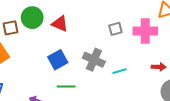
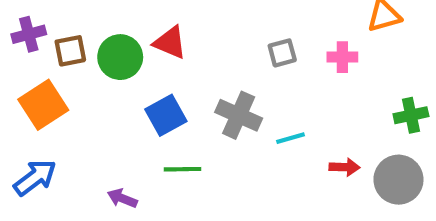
green circle: (32, 18) -> (120, 57), moved
pink cross: (145, 31) -> (342, 57), size x0.6
red arrow: (159, 67) -> (344, 167), moved

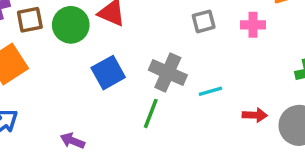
green line: (182, 169) -> (151, 113), moved, turned -68

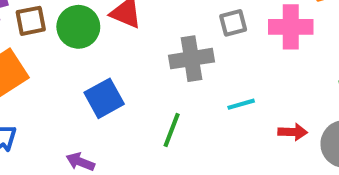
pink cross: (253, 25) -> (291, 27), size x1.5
blue square: (108, 73) -> (104, 98), moved
gray cross: (168, 73) -> (191, 59), moved, turned -33

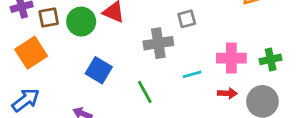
pink cross: (291, 27) -> (231, 58), moved
blue square: (104, 98) -> (99, 70), turned -30
green line: (172, 130) -> (145, 92), turned -50

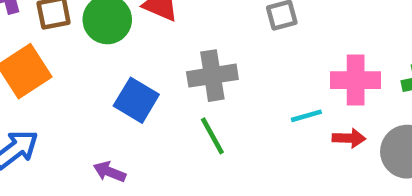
gray cross: (158, 43) -> (212, 76), moved
cyan line: (192, 74) -> (306, 116), moved

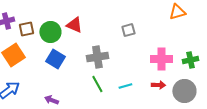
blue square: (136, 100) -> (55, 59), moved
cyan line: (306, 116) -> (125, 86), moved

